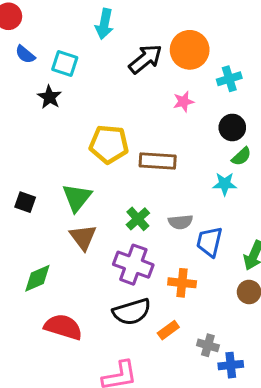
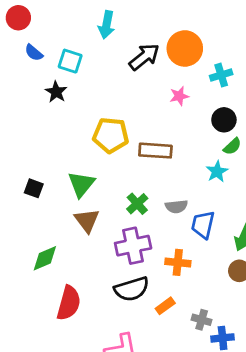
cyan star: (225, 184) -> (217, 172), turned -30
purple cross: (133, 265) -> (133, 246), turned -32
red semicircle: (63, 327) -> (69, 303), turned 88

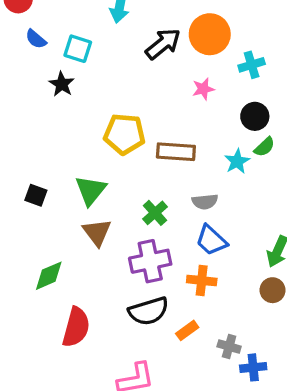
cyan star: (217, 172) -> (237, 161), moved
gray semicircle: (176, 207) -> (205, 202), moved
blue trapezoid: (203, 225) -> (211, 240), moved, turned -60

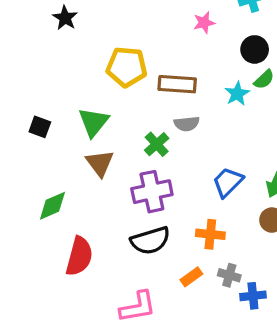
gray semicircle: (205, 202) -> (187, 124), moved
blue trapezoid: (211, 240) -> (228, 182), moved, turned 92
orange cross: (202, 281) -> (210, 234), moved
orange rectangle: (187, 330) -> (191, 277), moved

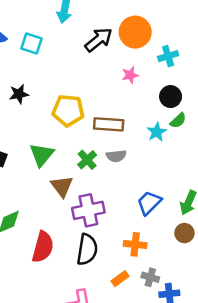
black star: (65, 18) -> (19, 94), moved, turned 30
green cross: (157, 144) -> (87, 160), moved
brown triangle: (100, 163) -> (62, 186), moved
black semicircle: (150, 241) -> (87, 250), turned -64
red semicircle: (79, 256) -> (43, 247), moved

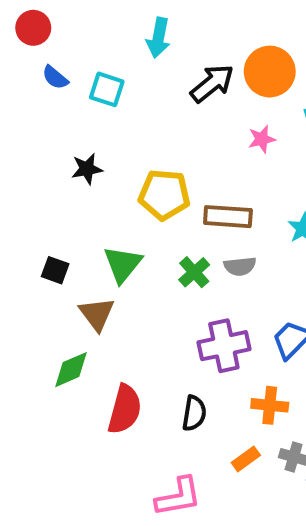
brown triangle: (62, 186) -> (97, 314), moved
purple cross: (88, 210) -> (224, 346), moved
black semicircle: (87, 250) -> (194, 413), size x0.7

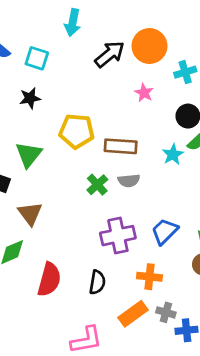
pink star: (262, 139) -> (144, 93), turned -30
black star: (87, 169) -> (30, 98), moved
green triangle: (123, 264) -> (29, 154), moved
orange rectangle: (246, 459) -> (133, 314), size x1.5

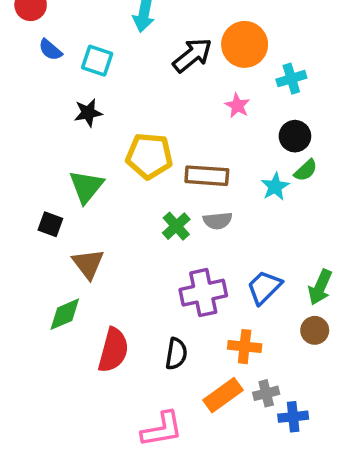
gray cross: (166, 312) -> (266, 393), turned -30

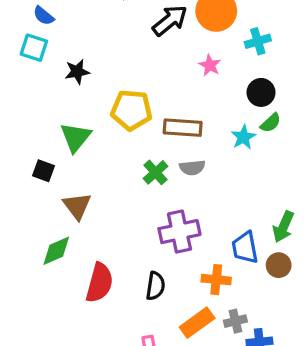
cyan square: (97, 61) -> (34, 48), moved
blue trapezoid: (264, 287) -> (245, 248), moved, turned -56

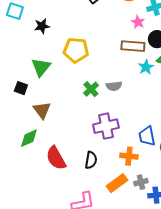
pink star: (210, 65) -> (138, 22), moved
brown rectangle: (183, 128) -> (133, 46), moved
red semicircle: (99, 283) -> (56, 158), turned 135

